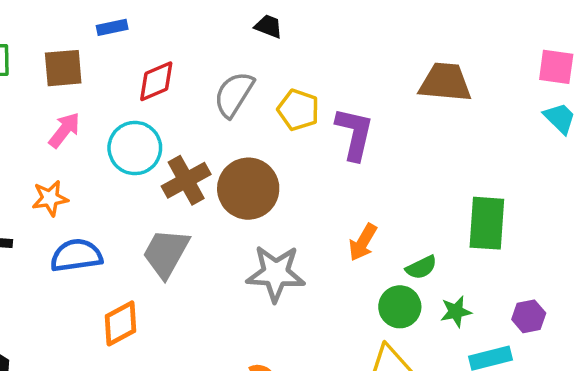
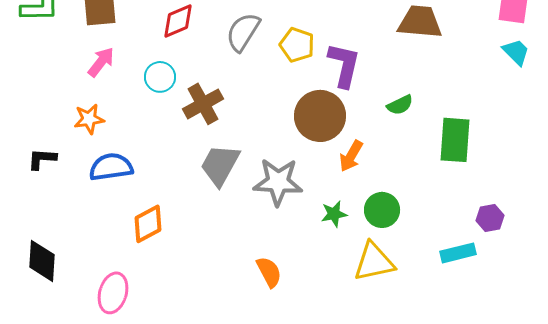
cyan circle: (135, 148) -> (160, 77), size x0.7
brown circle: (248, 189) -> (320, 116), moved
gray trapezoid: (166, 253) -> (220, 165), moved
green semicircle: (421, 267) -> (400, 105), moved
green star: (456, 312) -> (334, 214), moved

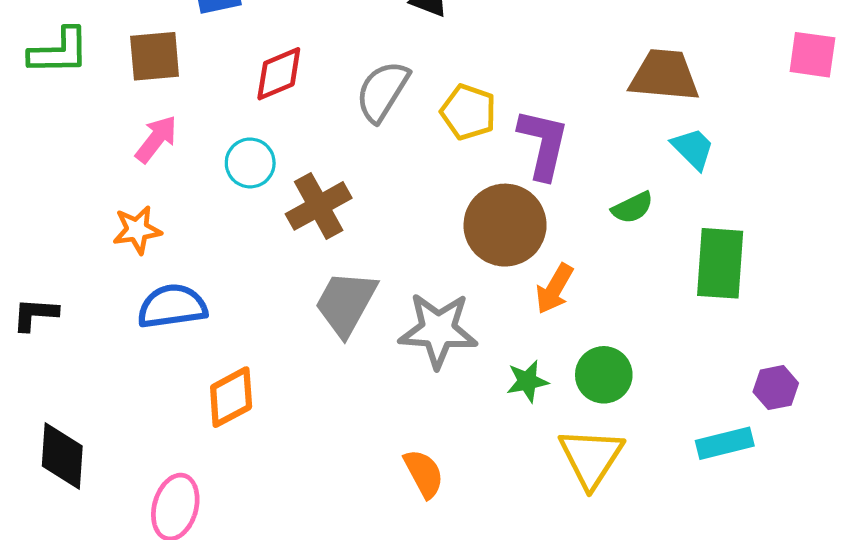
cyan trapezoid: (516, 52) -> (693, 149), moved
black L-shape: (42, 159) -> (35, 314), moved
yellow triangle: (374, 262) -> (591, 458), turned -45

